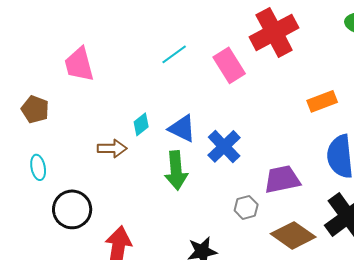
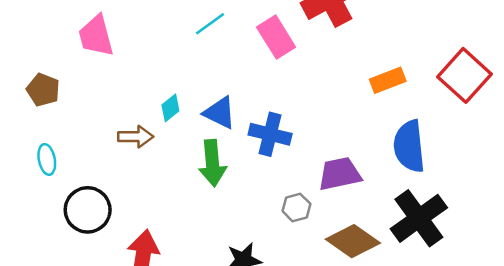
blue cross: (224, 146) -> (270, 134), turned -32

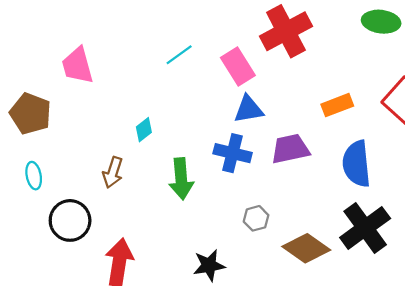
brown pentagon: (43, 90) -> (30, 114), size x1.4
blue triangle: (220, 113) -> (249, 109), moved, turned -36
brown arrow: (136, 137) -> (113, 172), moved, turned 108
purple trapezoid: (340, 174) -> (290, 149), moved

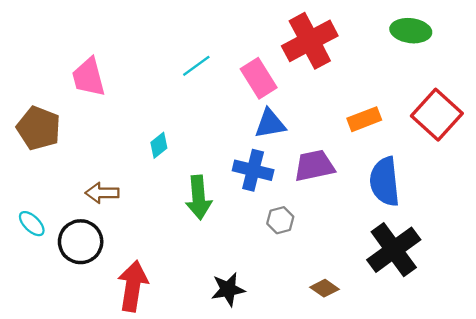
brown arrow: (113, 172) -> (102, 193), moved, turned 72
cyan ellipse: (34, 176) -> (32, 224), moved, turned -35
gray hexagon: (256, 218) -> (280, 220), moved
brown diamond: (306, 248) -> (325, 288), moved, size x0.6

